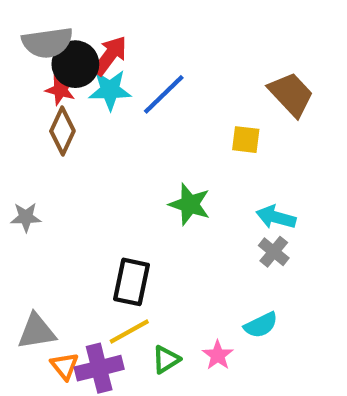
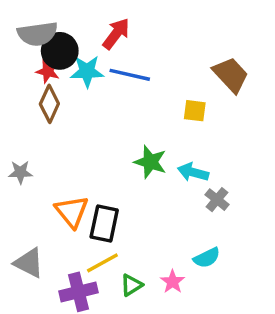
red arrow: (110, 56) -> (116, 34), moved
blue line: (164, 94) -> (130, 75), turned 57
cyan arrow: (276, 217) -> (193, 172), moved
gray triangle: (37, 331) -> (29, 263), turned 36
orange triangle: (65, 366) -> (72, 212), moved, size x1.5

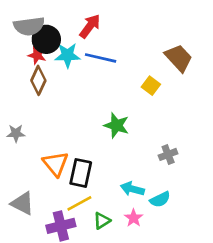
yellow square: (195, 111) -> (151, 86), turned 30
cyan arrow: (193, 172) -> (132, 189), moved
gray cross: (217, 200) -> (168, 154), turned 30

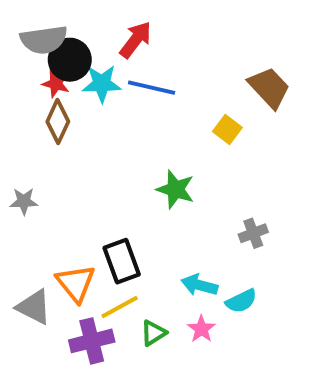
orange triangle: (56, 164) -> (76, 283), moved
black rectangle: (81, 173) -> (122, 261), turned -32

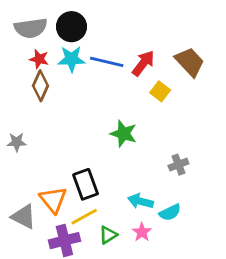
red arrow: (136, 40) -> (143, 63), moved
black circle: (70, 60) -> (71, 27), moved

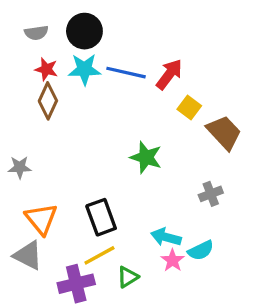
gray semicircle: (31, 28) -> (36, 33), size x0.6
brown trapezoid: (190, 62) -> (224, 132), moved
orange triangle: (53, 200) -> (41, 219), moved
pink star: (142, 232) -> (173, 260), moved

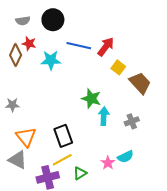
cyan star: (84, 69) -> (51, 60), moved
brown diamond: (48, 101) -> (16, 55), moved
cyan arrow: (166, 237) -> (104, 116), moved, turned 78

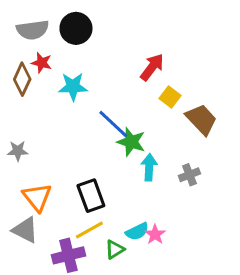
gray semicircle: (23, 21) -> (33, 30), size x1.5
blue line: (79, 46) -> (113, 124), moved, turned 30
cyan semicircle: (126, 157) -> (137, 231), moved

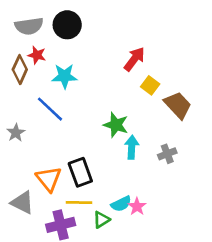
blue line: (113, 124) -> (50, 109), moved
gray star: (18, 151) -> (16, 133), turned -30
orange triangle: (37, 197) -> (49, 179), moved
yellow line: (89, 230) -> (79, 203), turned 30

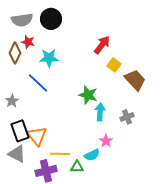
black rectangle: (80, 172) -> (20, 131), moved
pink star: (137, 206) -> (106, 141), moved
green triangle: (101, 220) -> (77, 167), turned 32

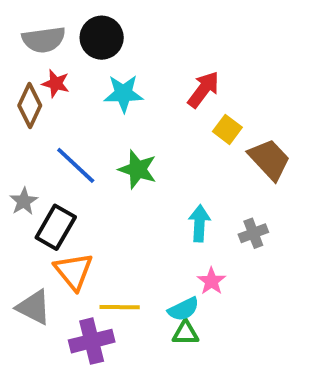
cyan star: (49, 58) -> (124, 94), moved
green star: (88, 95) -> (138, 169), moved
black rectangle: (20, 131) -> (56, 227), moved, turned 50
green triangle: (77, 167) -> (185, 333), moved

